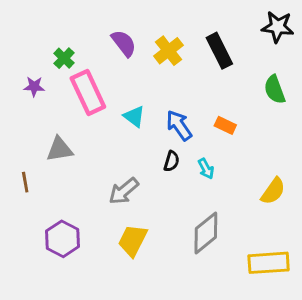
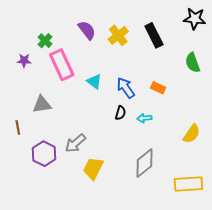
cyan arrow: (206, 169) -> (144, 118), turned 112
gray arrow: (124, 191) -> (75, 143), moved
purple hexagon: (63, 239) -> (44, 154), moved

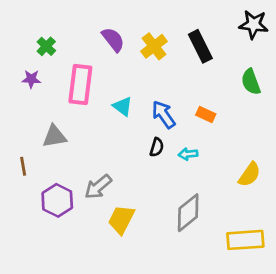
green cross: (45, 41) -> (46, 46), moved
pink rectangle: (62, 65) -> (80, 85), turned 32

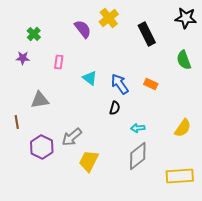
yellow cross: (154, 46) -> (109, 18), moved
pink rectangle: (80, 85) -> (59, 62), size x0.5
cyan arrow: (188, 154) -> (138, 128), moved

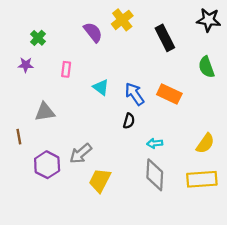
orange rectangle: (151, 84) -> (169, 94), size x1.5
gray diamond: (138, 156) -> (155, 175), turned -48
yellow rectangle: (180, 176) -> (202, 179), moved

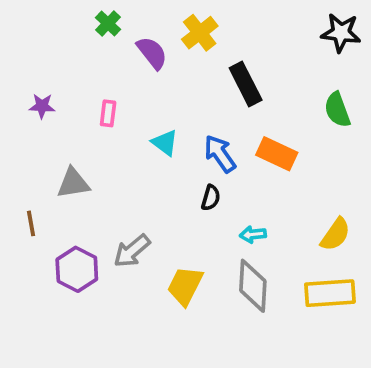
green cross: (38, 38) -> (108, 24), moved
black rectangle: (165, 38) -> (246, 84), moved
yellow trapezoid: (100, 180) -> (185, 286), moved

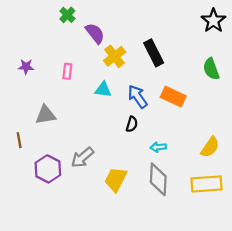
yellow cross: (200, 33) -> (115, 56), moved
black star: (341, 33) -> (213, 21), turned 30
cyan triangle: (165, 143) -> (103, 90), turned -30

